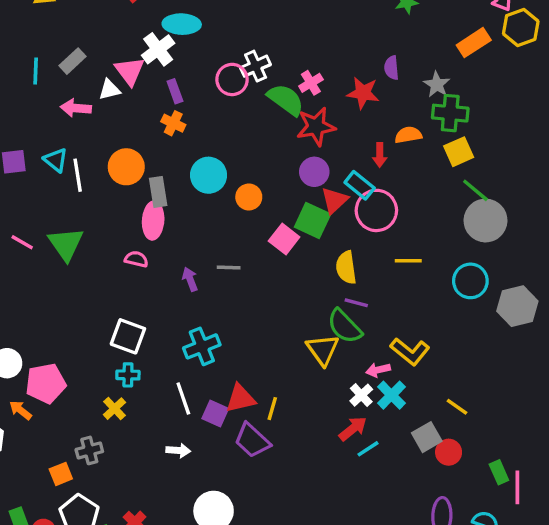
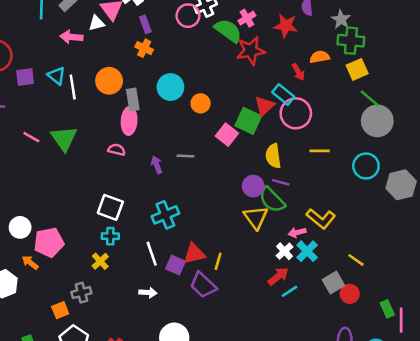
red arrow: (380, 155) -> (298, 72), turned -30
purple circle: (314, 172) -> (253, 186), moved

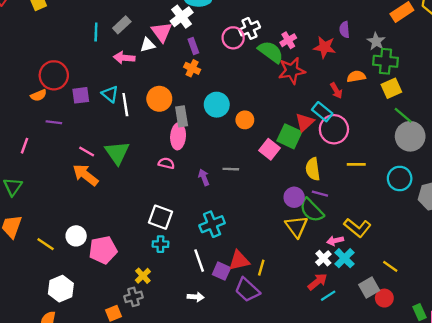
yellow cross: (100, 261) -> (143, 276), moved
orange arrow: (30, 262) -> (85, 175), moved, size x1.6

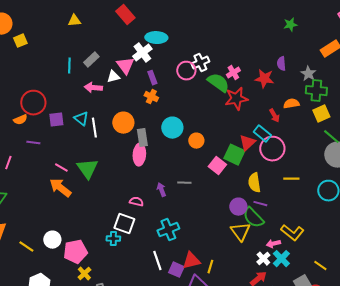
pink semicircle: (166, 163) -> (136, 202), moved
cyan cross: (160, 244) -> (113, 239), moved
yellow cross: (143, 276) -> (84, 274), moved

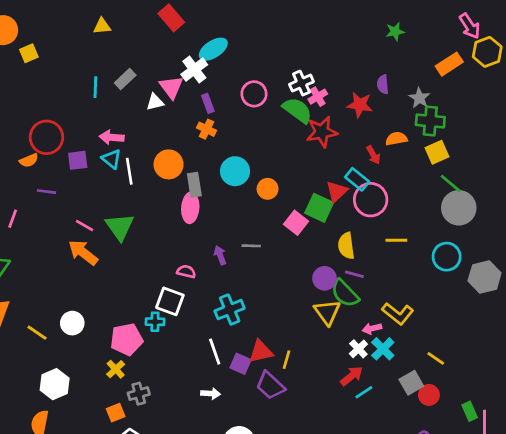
cyan ellipse: (156, 38) -> (213, 49), turned -35
white cross: (200, 63) -> (301, 83), moved
pink arrow: (93, 88) -> (112, 137), moved
pink pentagon: (75, 252) -> (127, 339), moved

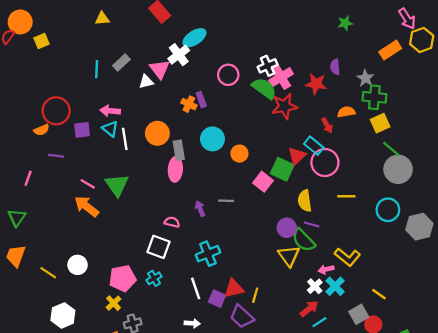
pink cross: (318, 97) -> (281, 77), size x1.5
purple rectangle: (208, 103) -> (201, 100), moved
cyan cross: (155, 322) -> (154, 278), moved, turned -32

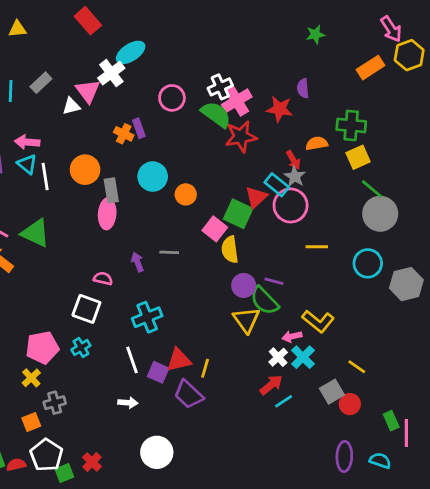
gray star: (365, 78) -> (295, 177), moved
green triangle: (117, 185) -> (35, 233), turned -30
yellow semicircle: (305, 201) -> (230, 250), moved

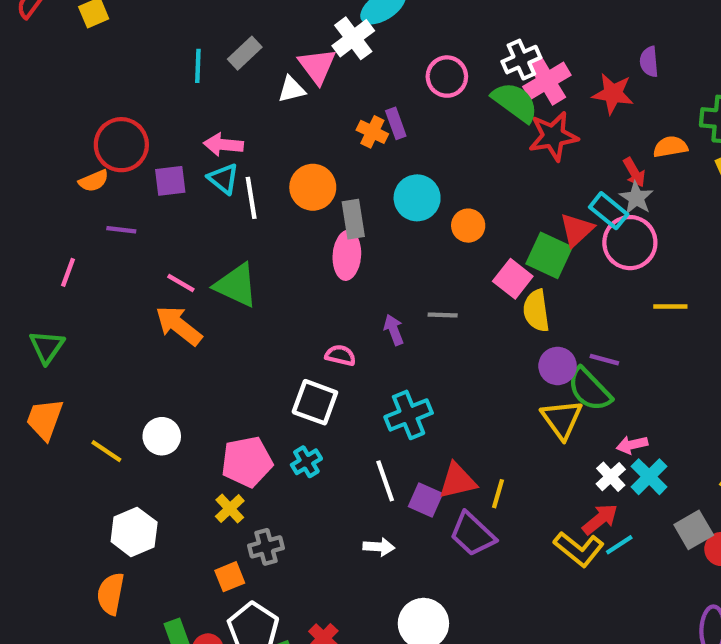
yellow L-shape: (318, 321) -> (579, 549), moved

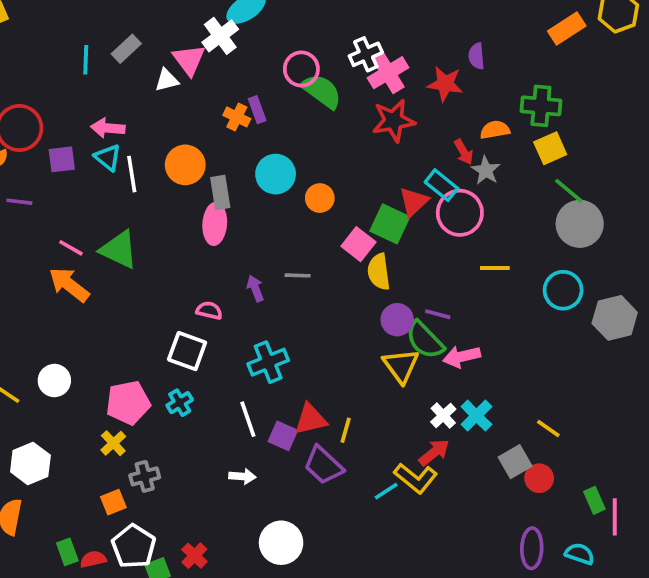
green semicircle: (515, 102) -> (322, 91), moved
gray star: (636, 198) -> (486, 170), moved
pink arrow: (632, 445) -> (462, 357), moved, size x1.4
cyan line: (619, 545) -> (386, 491), moved

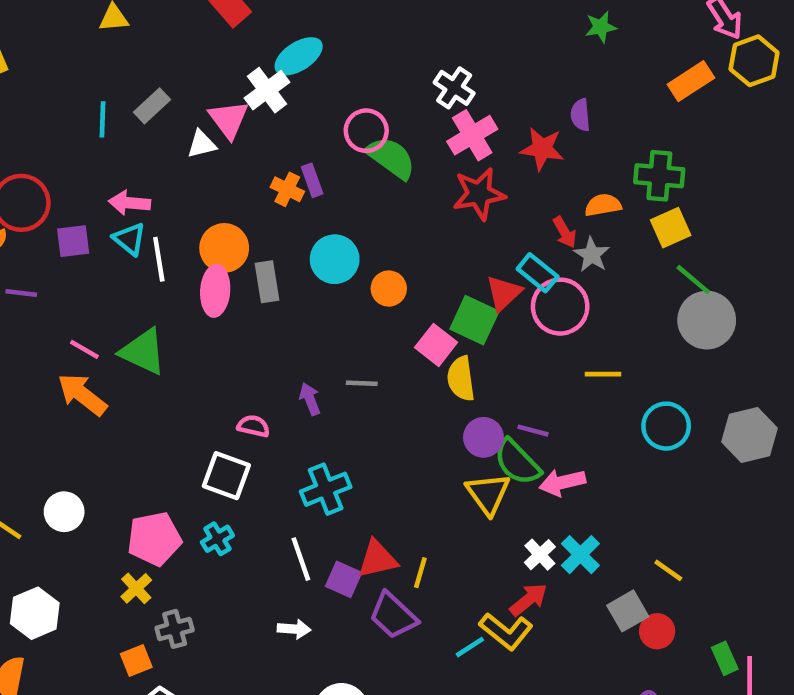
white cross: (366, 54) -> (454, 88), moved, turned -32
pink ellipse: (215, 224) -> (215, 291), moved
cyan circle: (563, 290) -> (666, 426), moved

